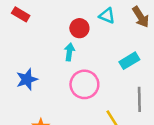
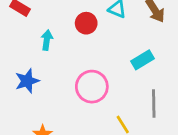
cyan arrow: (69, 52) -> (47, 40), moved

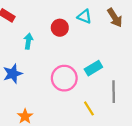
cyan rectangle: (142, 60) -> (93, 68), moved

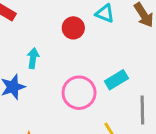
cyan arrow: (28, 41) -> (33, 58), moved

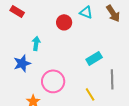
pink circle: (79, 93) -> (53, 81), moved

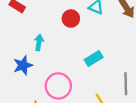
cyan rectangle: (94, 58) -> (94, 59), moved

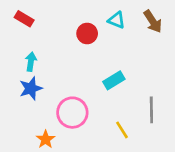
cyan arrow: (39, 43) -> (31, 62), moved

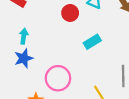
cyan rectangle: (114, 80) -> (92, 42), moved

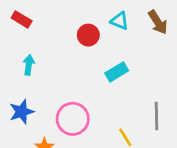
blue star: (24, 58) -> (22, 112), moved

